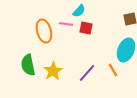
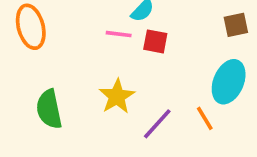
orange ellipse: (44, 31) -> (31, 27), moved
yellow star: (53, 71) -> (117, 96), moved

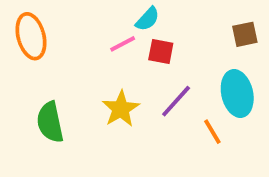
pink line: (119, 34) -> (123, 44), turned -35
cyan ellipse: (229, 82) -> (237, 94), turned -36
purple line: (157, 124) -> (176, 101), moved

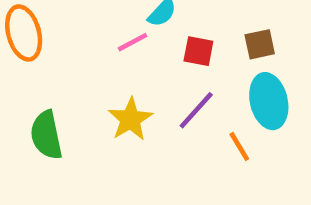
brown square: (245, 34) -> (260, 44), moved
red square: (161, 51) -> (198, 51), moved

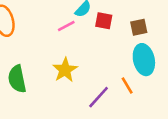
red square: (198, 51) -> (104, 21), moved
purple line: (196, 110) -> (99, 97), moved

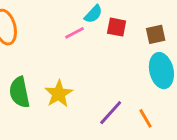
yellow star: (65, 70) -> (59, 94), moved
orange line: (127, 85) -> (145, 118), moved

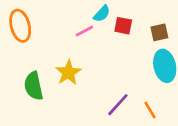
yellow star: (59, 94) -> (68, 73), moved

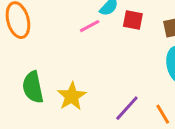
yellow star: (68, 73) -> (72, 96), moved

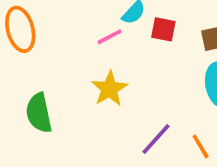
yellow star: (72, 96) -> (109, 89), moved

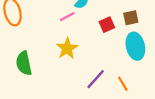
red square: (163, 29) -> (107, 25), moved, turned -35

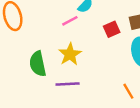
green semicircle: (24, 63) -> (38, 64), moved
purple line: (96, 79) -> (68, 84), moved, turned 45

